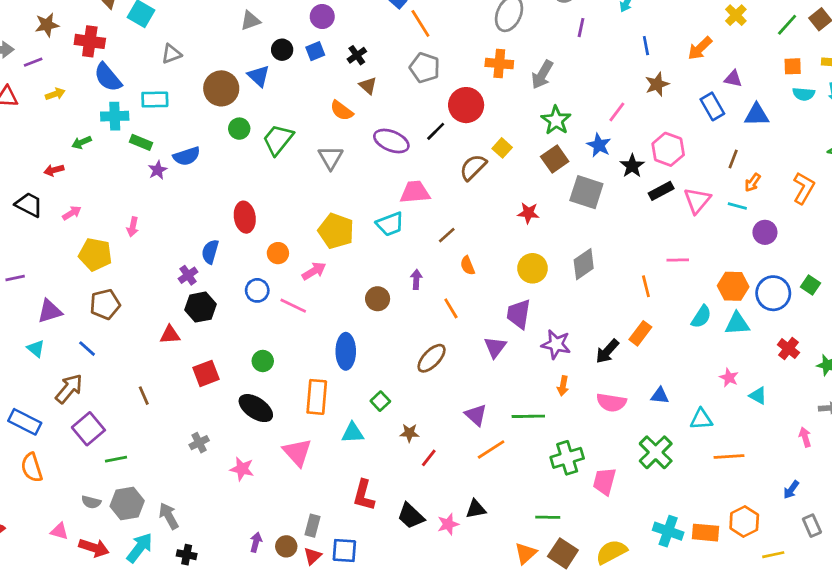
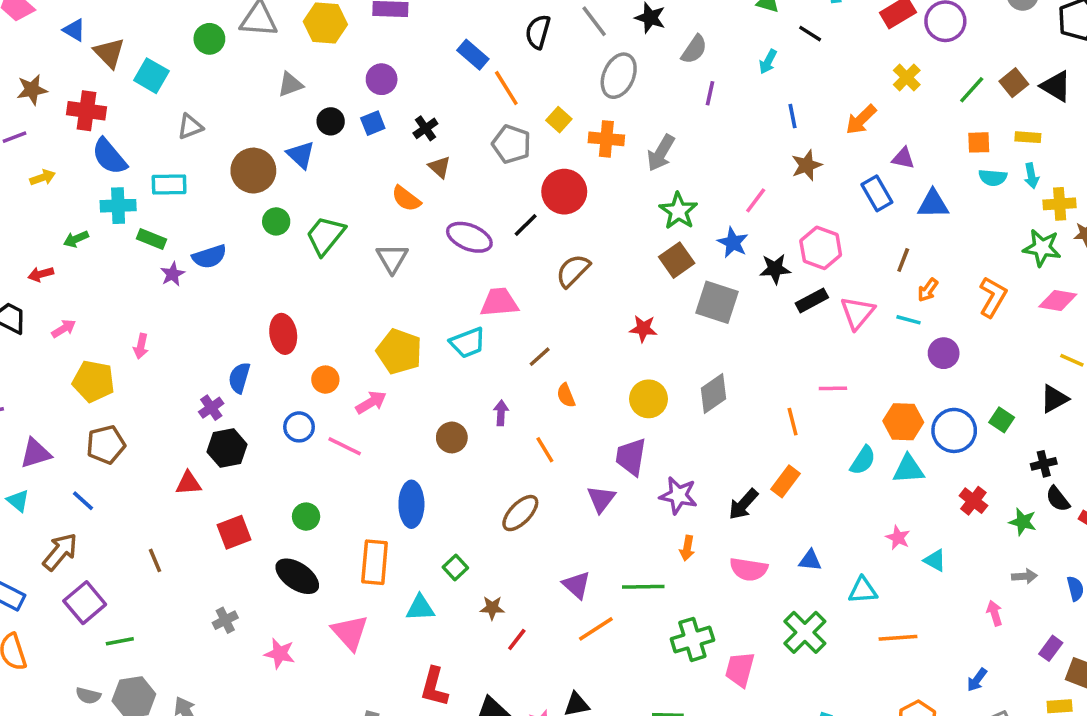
yellow square: (502, 148) -> (559, 120), moved
black star: (632, 166) -> (775, 269), turned 30

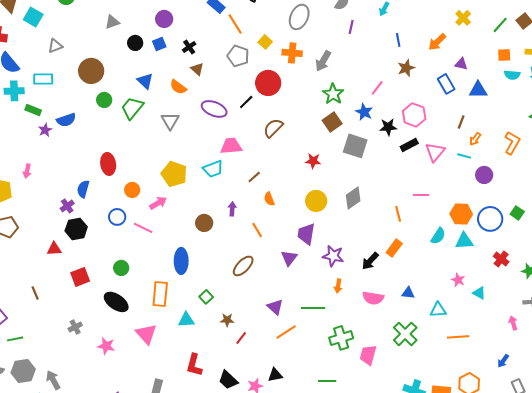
blue triangle: (301, 155) -> (145, 81), moved

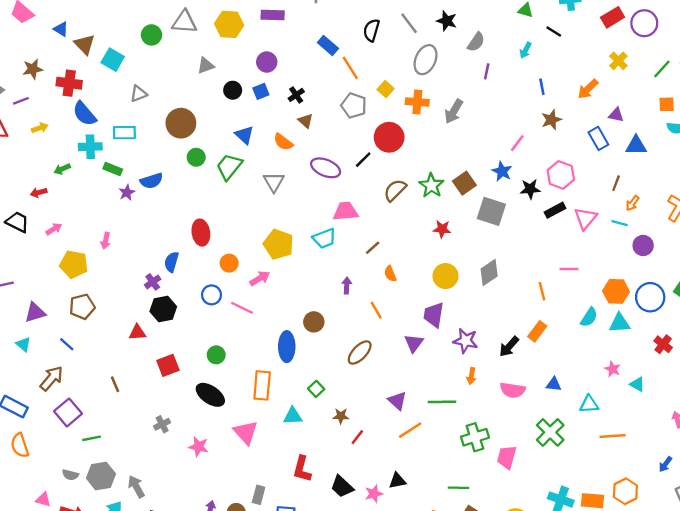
green star: (333, 94) -> (431, 185), moved
brown circle: (204, 223) -> (314, 322), moved

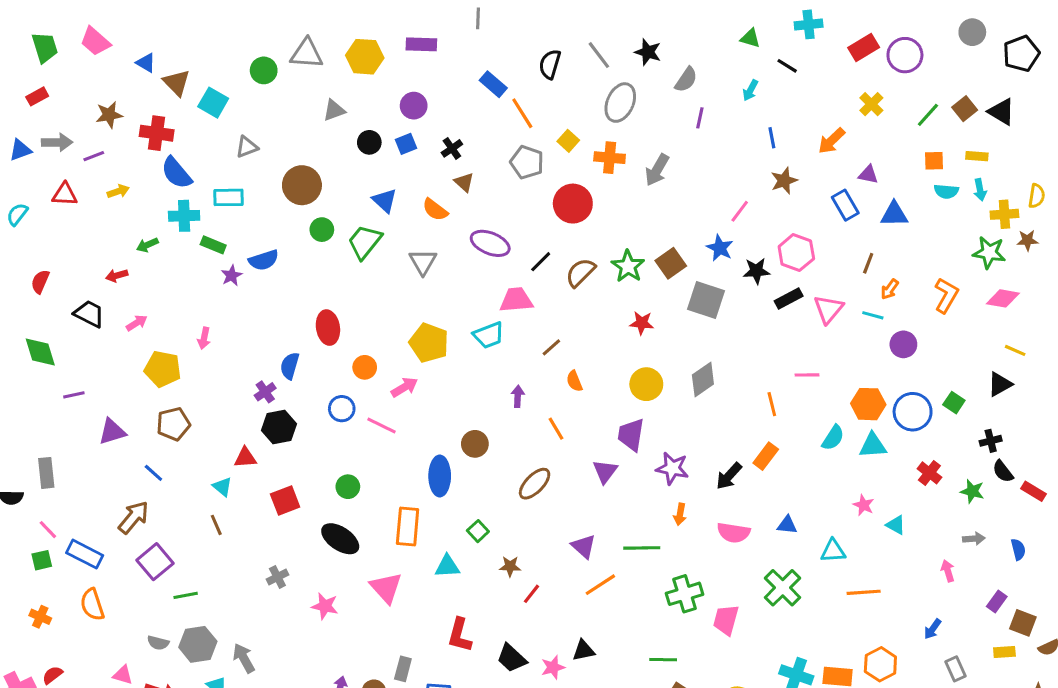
black line: (363, 160) -> (541, 262), moved
cyan triangle: (23, 344) -> (222, 487), moved

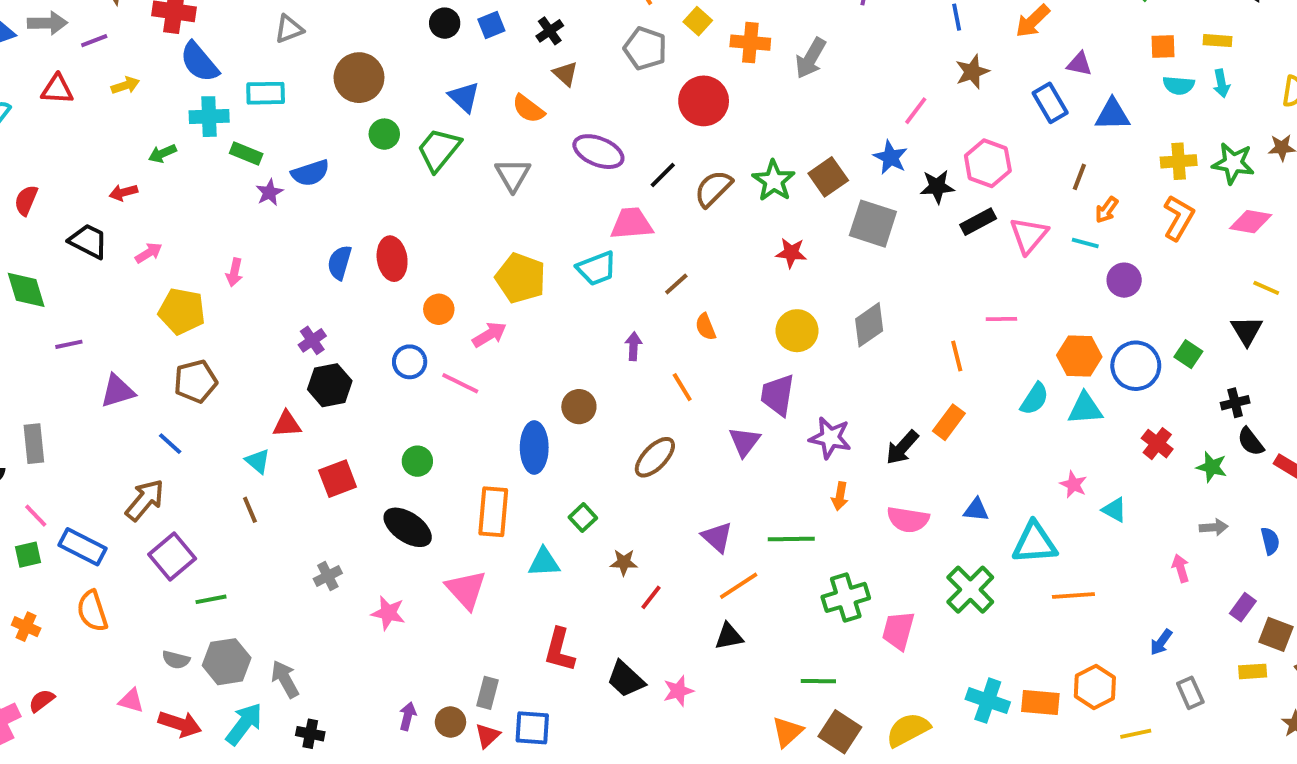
yellow cross: (1004, 214) -> (1179, 161), moved
blue semicircle: (290, 366) -> (340, 263), moved
black triangle: (1000, 384) -> (1247, 331), turned -32
cyan triangle: (833, 551) -> (1035, 543), size x1.4
black triangle: (584, 650) -> (729, 636), moved

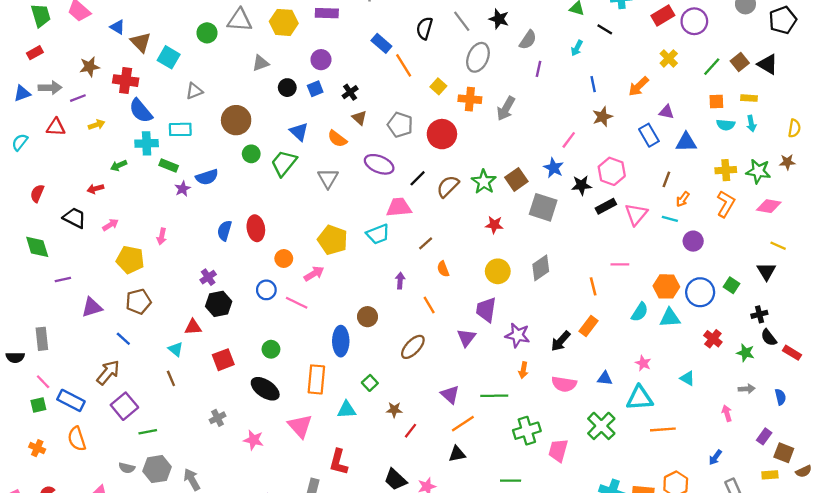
gray pentagon: (645, 48) -> (400, 125), moved
pink star: (1073, 484) -> (643, 363), moved
red L-shape: (560, 650) -> (338, 462), moved

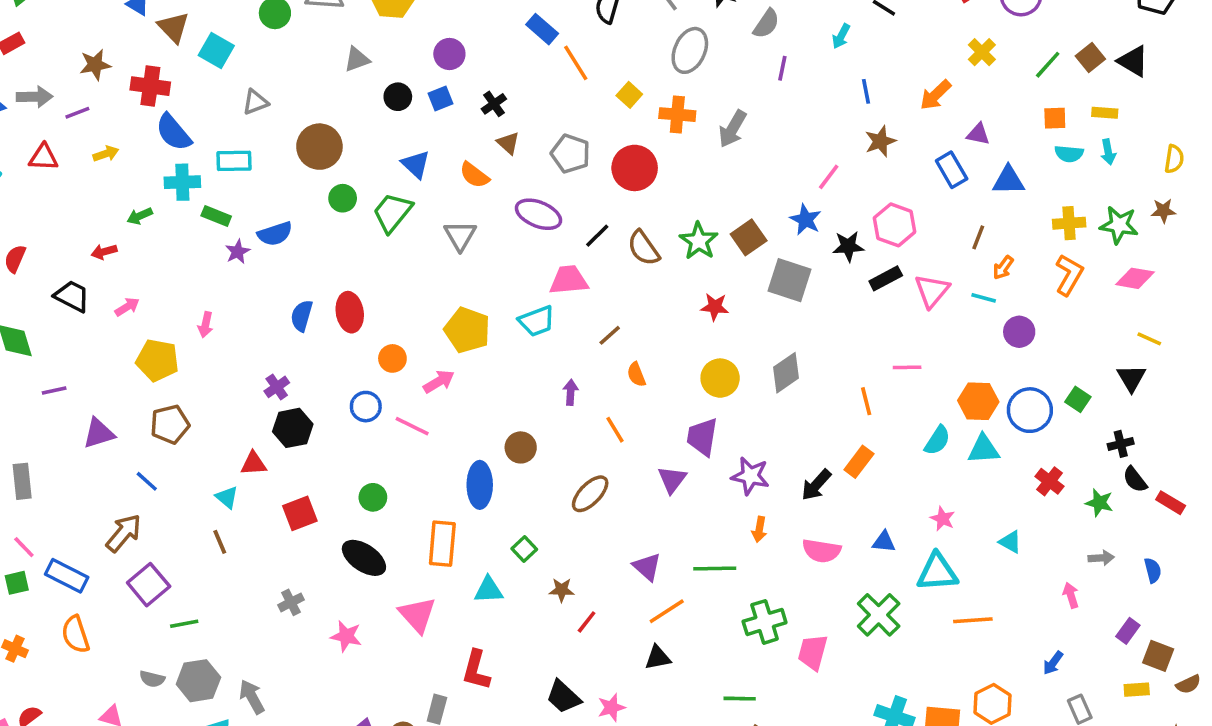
brown semicircle: (448, 186) -> (644, 248), turned -80

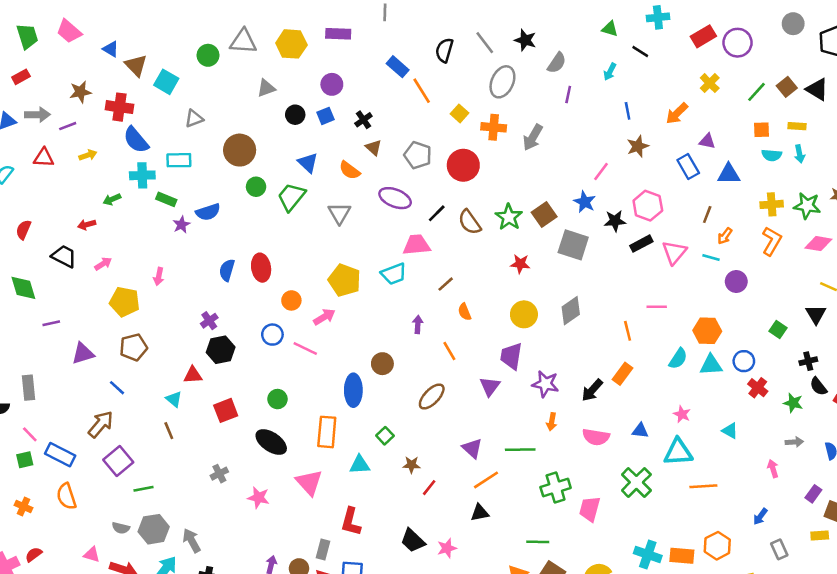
blue circle: (1030, 410) -> (744, 361), moved, size x0.7

